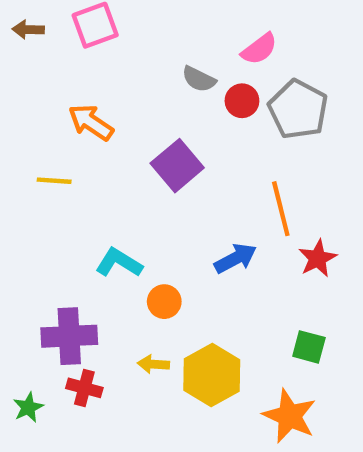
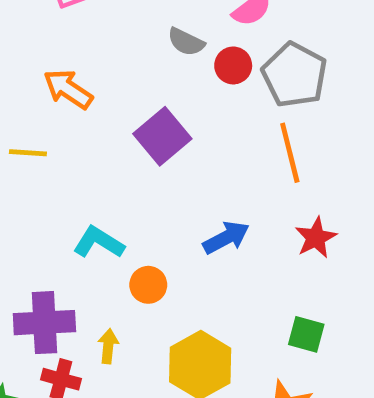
orange line: (281, 209) -> (290, 153), moved
yellow arrow: (153, 364) -> (108, 346), moved, turned 92

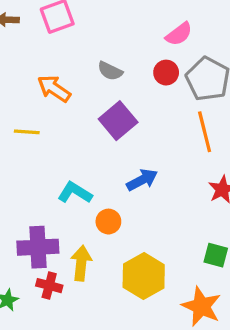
gray semicircle: (186, 42) -> (110, 71), moved
blue arrow: (226, 238) -> (142, 180), moved
yellow arrow: (108, 346) -> (81, 263), size x1.5

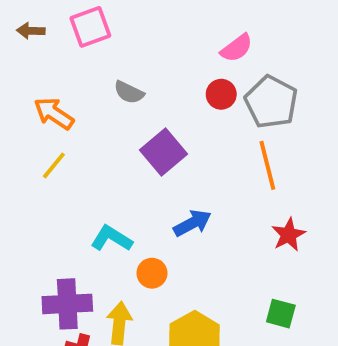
gray semicircle: (110, 71) -> (129, 92), moved
orange arrow: (54, 89) -> (54, 113), moved
yellow line: (27, 132) -> (54, 165), turned -55

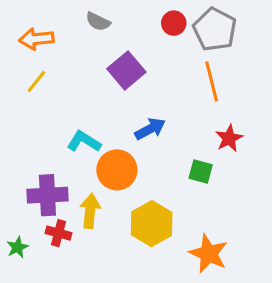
orange arrow: (54, 113) -> (36, 39), turned -40
orange circle: (152, 273) -> (117, 170), size x1.6
green square: (281, 314) -> (201, 171), moved

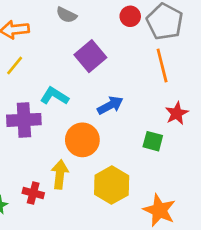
cyan L-shape: (84, 142) -> (54, 96), moved
purple cross: (47, 195) -> (24, 120), moved

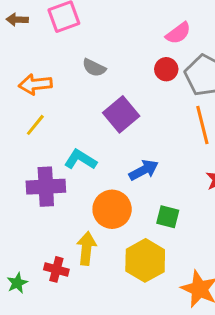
green square: (153, 141) -> (168, 217), moved

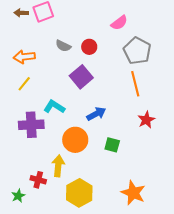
brown arrow: (17, 20) -> (21, 13), moved
red circle: (166, 69) -> (89, 47), moved
yellow hexagon: (145, 260) -> (79, 193), moved
green star: (17, 283) -> (18, 196), moved

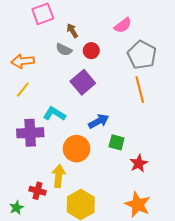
brown arrow: (21, 13) -> (72, 31), moved, turned 56
red star: (146, 120) -> (139, 163), moved
green square: (112, 145) -> (117, 142), moved

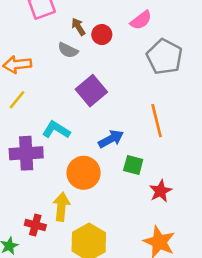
red circle: (91, 51) -> (102, 35), moved
orange line: (140, 90) -> (157, 121), moved

